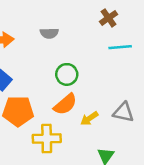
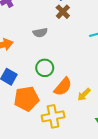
brown cross: (109, 18) -> (63, 12), moved
green circle: (67, 74) -> (45, 68), moved

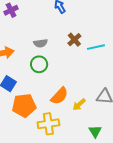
brown cross: (63, 12) -> (74, 40), moved
green circle: (45, 68) -> (39, 64), moved

